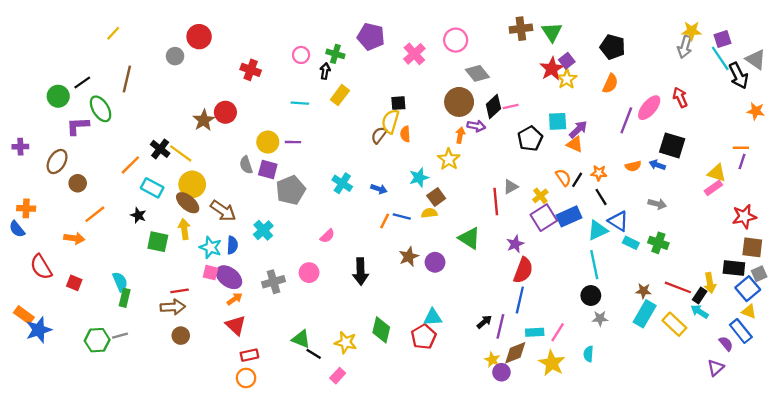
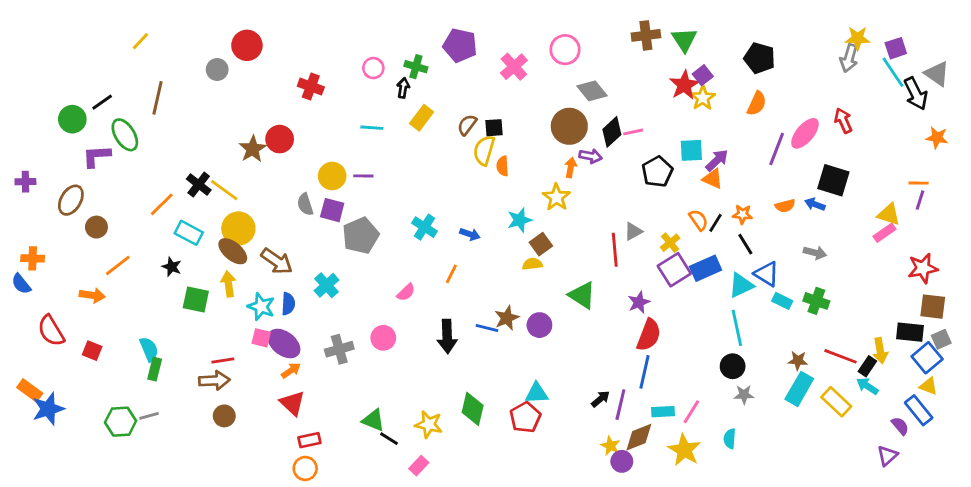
brown semicircle: (379, 135) -> (467, 125), moved
blue line: (402, 216) -> (487, 328), moved
orange line: (385, 221) -> (451, 274), moved

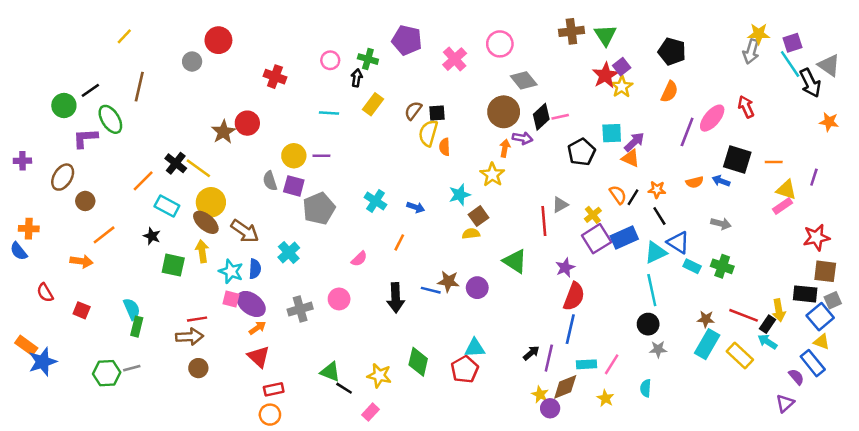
orange line: (919, 183) -> (774, 162), moved
brown star: (507, 318) -> (448, 281), turned 30
red semicircle: (51, 331) -> (45, 293), size x0.7
yellow star: (684, 450) -> (605, 398), size x0.6

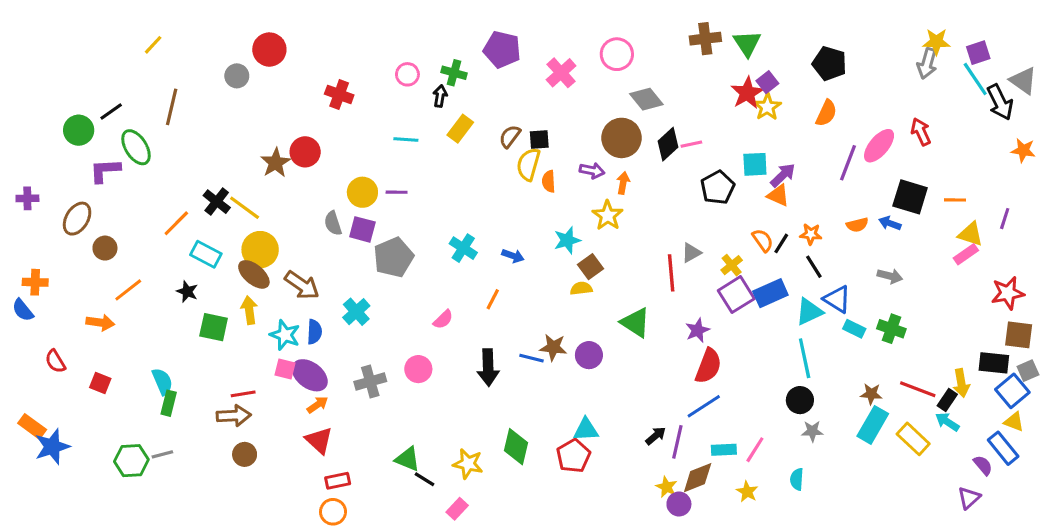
purple arrow: (522, 138) -> (592, 171), moved
blue line: (570, 329) -> (704, 406), turned 44

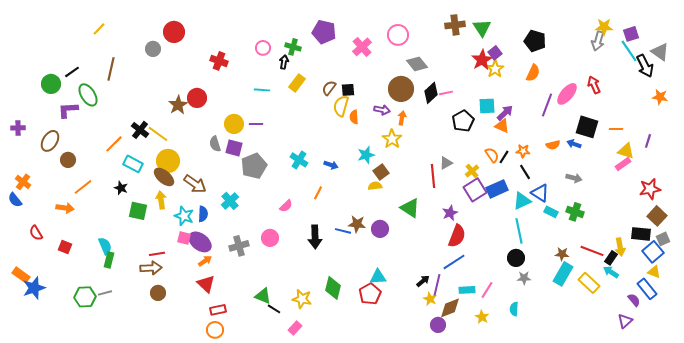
orange cross: (35, 282) -> (23, 182), turned 35
brown square: (1019, 335) -> (657, 216), turned 36
yellow star: (667, 487) -> (430, 299), moved

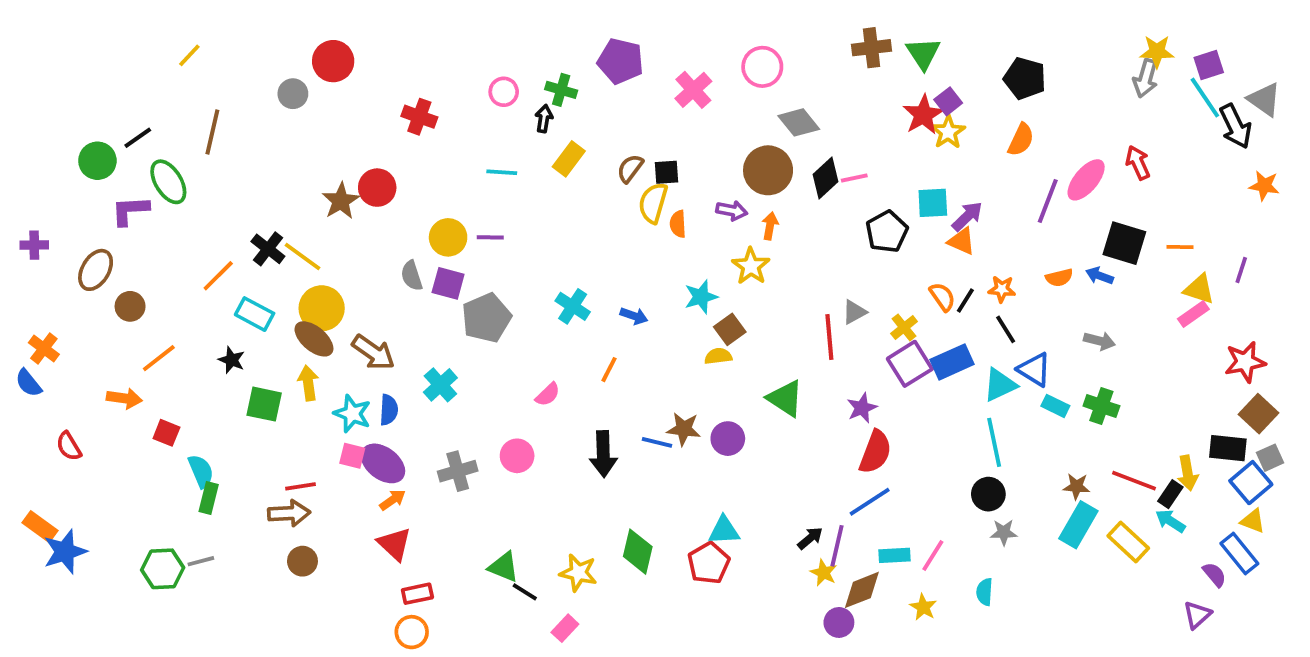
red square: (65, 247) -> (166, 433), moved

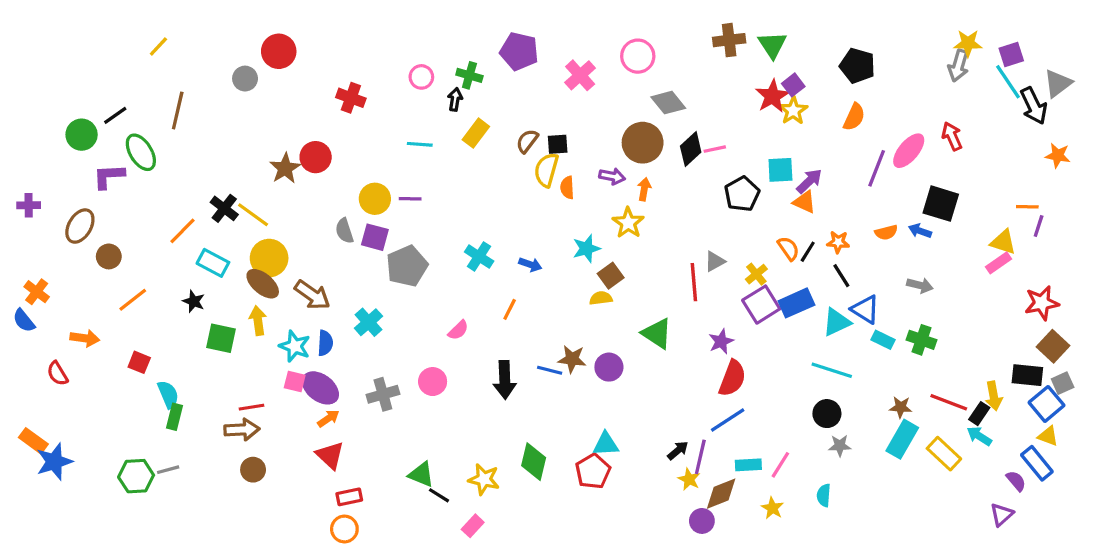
gray triangle: (1264, 99) -> (1058, 83), turned 48
orange line: (1180, 247) -> (1027, 207), moved
orange arrow: (124, 398) -> (85, 338), moved
cyan line: (994, 442) -> (832, 370), turned -60

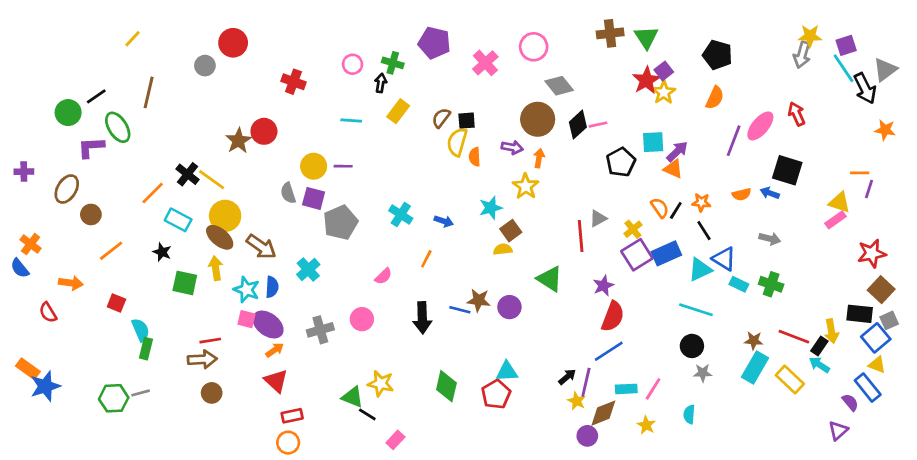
yellow star: (484, 479) -> (381, 384), moved

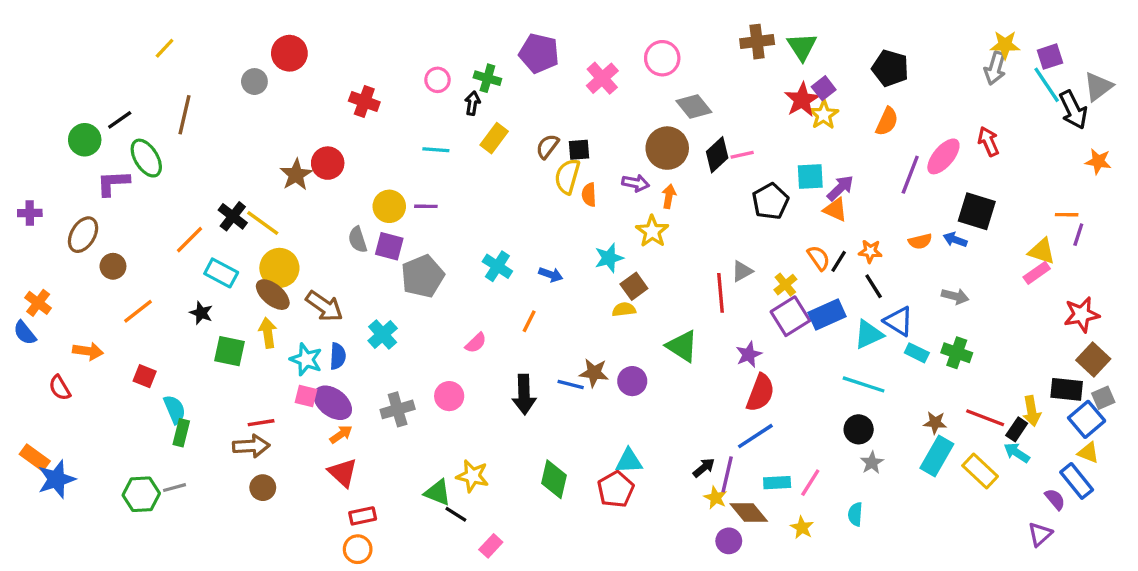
gray star: (703, 373) -> (872, 463), turned -30
brown diamond: (603, 413) -> (749, 513), turned 72

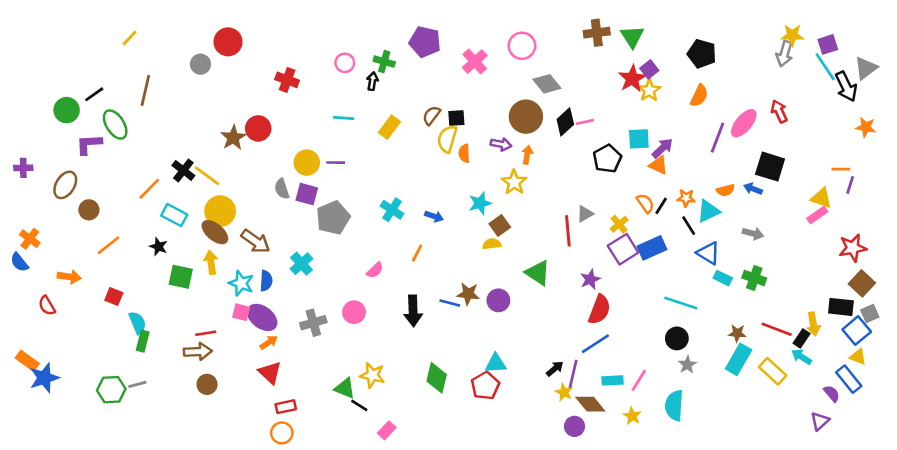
yellow rectangle: (494, 138) -> (389, 127), moved
cyan triangle: (869, 334) -> (708, 211), moved
cyan semicircle: (855, 514) -> (674, 405), size x1.6

